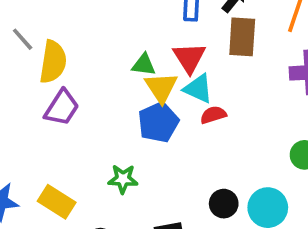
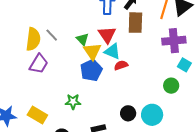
gray line: (23, 39) -> (52, 35), moved
green triangle: (144, 65) -> (82, 39), turned 40

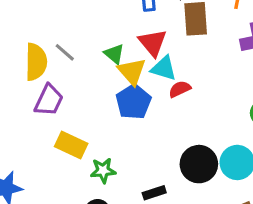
green star: (73, 102) -> (103, 170), moved
black circle: (128, 113) -> (199, 164), size x1.5
yellow rectangle: (37, 115) -> (71, 145), moved

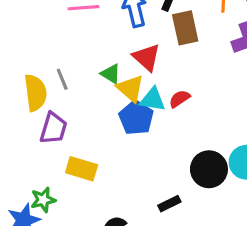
gray line: (65, 52) -> (62, 79), turned 35
cyan triangle: (164, 68) -> (153, 99), moved
green star: (103, 170) -> (43, 200), moved

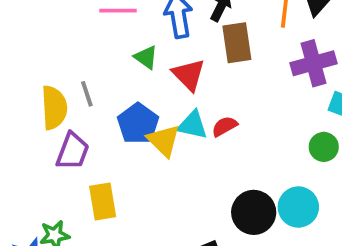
green triangle: (111, 74) -> (146, 57), moved
yellow triangle: (130, 88) -> (164, 140), moved
blue pentagon: (136, 118) -> (138, 124), moved
yellow rectangle: (82, 169) -> (103, 201), turned 60

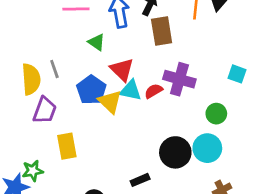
purple cross: (314, 63) -> (179, 79), moved, turned 32
red triangle: (189, 75) -> (122, 70), moved
green circle: (324, 147) -> (216, 114), moved

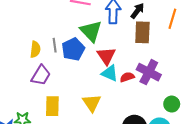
green triangle: (96, 42) -> (91, 31), size x1.6
yellow semicircle: (31, 79) -> (35, 49), size x0.7
blue pentagon: (91, 90) -> (73, 49), moved
yellow triangle: (110, 102) -> (92, 103), moved

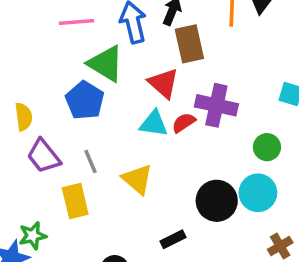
gray line: (55, 45) -> (90, 161), moved
red triangle: (106, 56) -> (164, 83), moved
purple trapezoid: (41, 75) -> (44, 156), turned 125

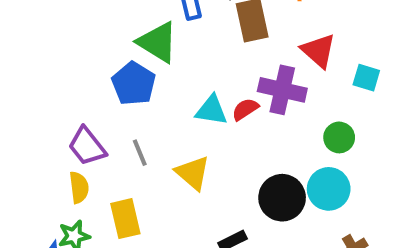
red triangle: (164, 83) -> (318, 51), moved
yellow semicircle: (24, 117) -> (79, 187), moved
yellow rectangle: (75, 201) -> (125, 219), moved

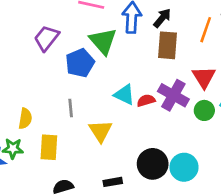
green circle: (339, 137) -> (204, 110), moved
purple trapezoid: (87, 146) -> (46, 38), moved, turned 60

